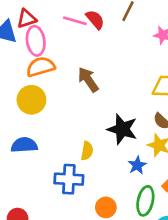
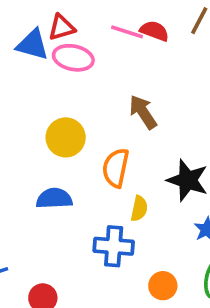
red semicircle: (95, 20) -> (154, 31), turned -30
pink ellipse: (36, 41) -> (73, 58), turned -72
orange semicircle: (41, 67) -> (116, 168), moved, turned -64

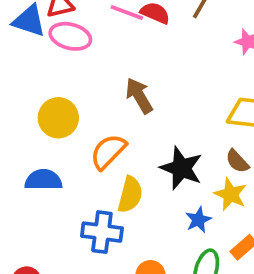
orange semicircle: (116, 168) -> (108, 152), turned 30
yellow semicircle: (139, 208) -> (130, 195), size x1.4

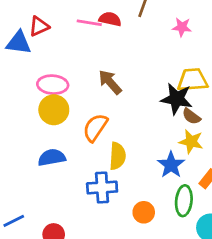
pink ellipse: (70, 36) -> (53, 85), moved
black star: (181, 168) -> (177, 99), moved
blue star: (198, 220) -> (171, 165), size x1.4

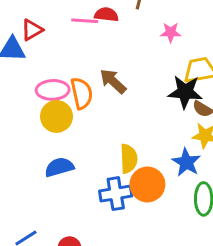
pink star: (182, 27) -> (171, 32), moved
orange semicircle: (95, 128) -> (82, 93), moved, turned 140
orange circle: (144, 212) -> (147, 184), moved, size x1.5

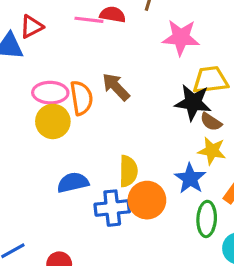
pink star: (171, 32) -> (181, 37), size x1.6
blue semicircle: (59, 167) -> (73, 182), moved

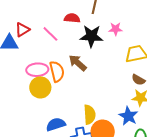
pink line: (89, 20) -> (50, 34), moved, turned 42
pink star: (181, 37) -> (116, 29), size x0.6
black star: (193, 102) -> (91, 36), moved

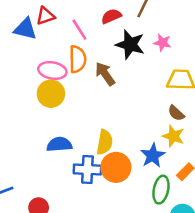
red semicircle: (72, 18) -> (111, 16), turned -42
orange semicircle: (57, 71) -> (78, 59), moved

